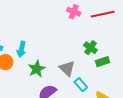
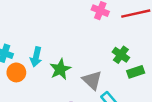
green star: (37, 69) -> (60, 69), moved

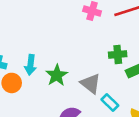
green cross: (121, 55) -> (118, 54), turned -35

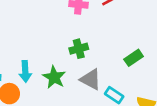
green cross: (118, 54) -> (79, 49), moved

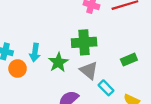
green cross: (79, 49) -> (84, 42), size x1.5

